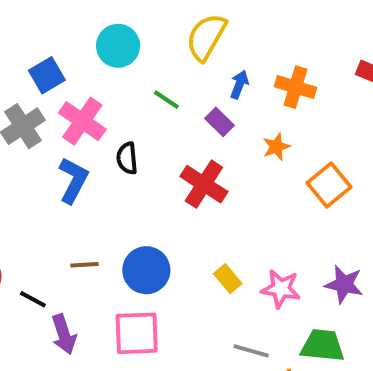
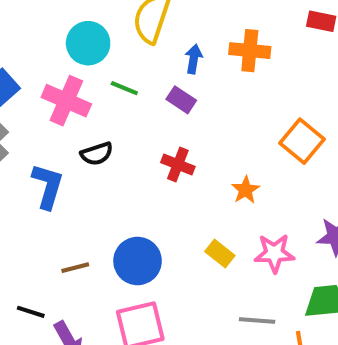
cyan circle: (118, 46) -> (88, 43), moved
pink cross: (82, 121) -> (66, 101), moved
orange star: (276, 147) -> (246, 190), moved
black semicircle: (127, 158) -> (97, 154), turned -92
red cross: (204, 184) -> (178, 164), size x0.7

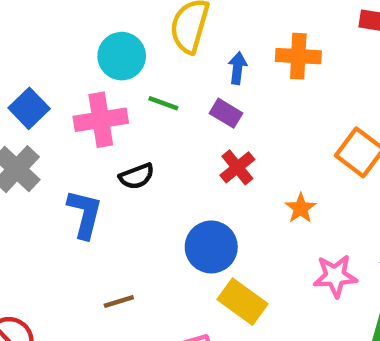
pink cross: (66, 101) -> (101, 120), turned -30
red cross: (178, 164) -> (237, 167), moved, turned 32
yellow rectangle: (220, 253) -> (243, 302), moved, size x1.5
blue circle: (138, 261) -> (211, 247), moved

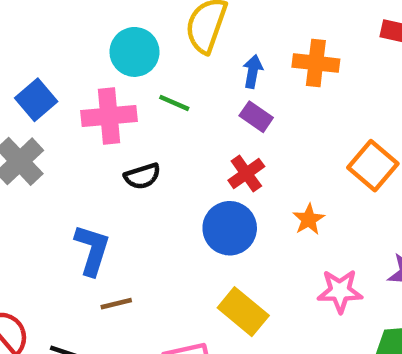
purple rectangle: (226, 113) -> (256, 117), moved
blue L-shape: (85, 214) -> (92, 250), moved
blue circle: (211, 247) -> (230, 228), moved

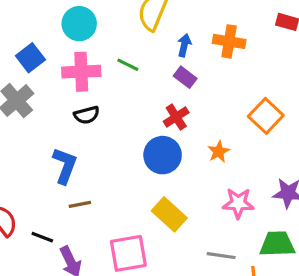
cyan circle: (135, 52) -> (79, 24), moved
black semicircle: (142, 176) -> (87, 115), moved

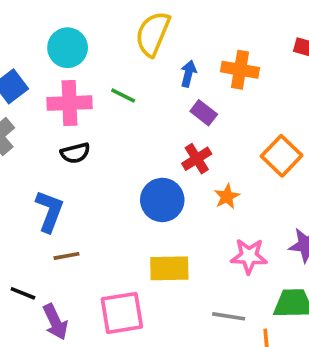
purple rectangle: (185, 77) -> (204, 113), moved
red cross: (176, 117) -> (197, 159), moved
yellow rectangle: (169, 214) -> (169, 268), turned -44

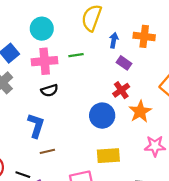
green line: (123, 96) -> (76, 55), turned -32
orange star: (227, 196) -> (140, 112), size x1.5

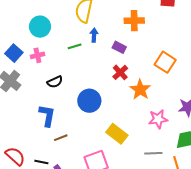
blue arrow: (114, 40) -> (94, 35), moved
pink cross: (45, 61) -> (37, 55), moved, size x0.6
blue circle: (102, 116) -> (89, 101), moved
yellow rectangle: (108, 156) -> (117, 134), turned 50

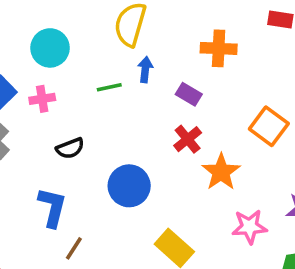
brown line: (61, 138) -> (74, 248), turned -40

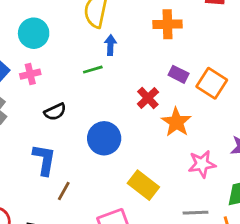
green line: (109, 87) -> (93, 70), moved
purple rectangle: (189, 94) -> (179, 74), moved

